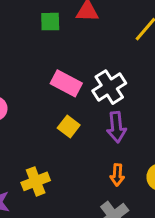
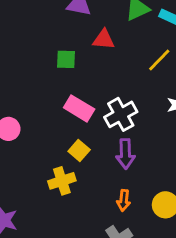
green square: (50, 22) -> (66, 59), moved
yellow cross: (36, 181) -> (62, 181), moved

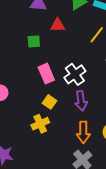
pink rectangle: (79, 108) -> (46, 74), turned 42
orange arrow: (124, 200) -> (83, 132), size x1.5

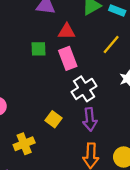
pink rectangle: (46, 74) -> (68, 58), moved
yellow cross: (40, 124) -> (24, 144), moved

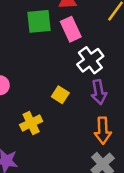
green square: (38, 49) -> (39, 21), size x1.5

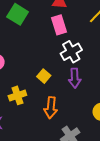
green square: (39, 21) -> (18, 14), moved, turned 30
orange arrow: (103, 130) -> (51, 108), moved

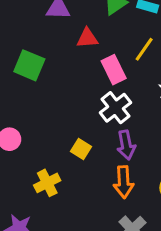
pink rectangle: (59, 25) -> (114, 70), moved
orange arrow: (51, 108) -> (124, 182), moved

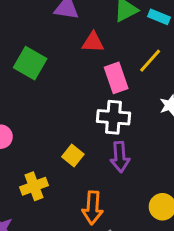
white cross: (115, 108) -> (113, 117), turned 36
orange arrow: (124, 182) -> (93, 208), moved

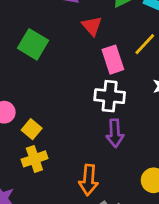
red triangle: (93, 42) -> (92, 26), turned 45
yellow square: (73, 156) -> (32, 129), moved

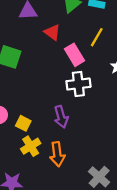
purple arrow: (115, 133) -> (61, 117), moved
orange arrow: (89, 180) -> (57, 154), moved

